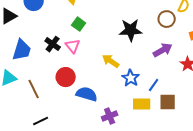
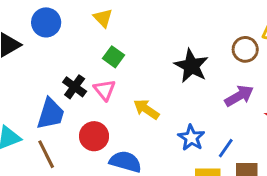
black star: (131, 30) -> (191, 66), turned 30
blue trapezoid: (22, 50) -> (51, 114), moved
yellow arrow: (111, 61) -> (146, 109), moved

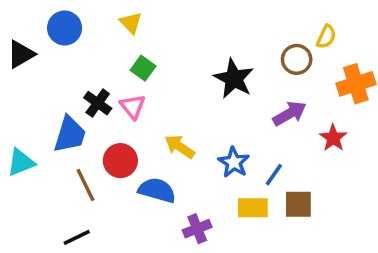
yellow arrow: (146, 109) -> (180, 147), moved
brown line: (46, 154) -> (85, 185), moved

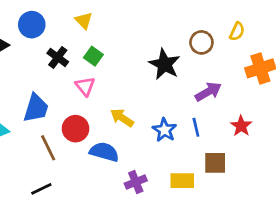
brown circle: (297, 59) -> (201, 42), moved
black cross: (98, 103) -> (58, 57), moved
red star: (333, 138) -> (241, 126), moved
blue line: (274, 175) -> (196, 127), moved, turned -48
yellow rectangle: (253, 208) -> (182, 181), moved

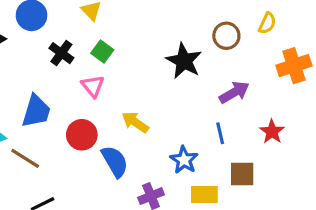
blue star: (164, 130) -> (184, 160), moved
brown line: (48, 148) -> (25, 158), moved, turned -32
blue semicircle: (104, 152) -> (115, 161), turned 44

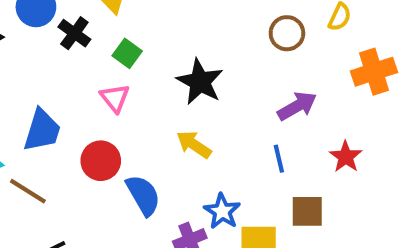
black cross: (61, 53) -> (74, 33), moved
black star: (184, 61) -> (200, 82), moved
yellow arrow: (135, 122) -> (194, 145), moved
blue star: (184, 160) -> (222, 211), moved

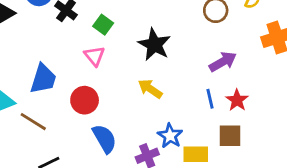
red star: (346, 157) -> (237, 100), moved
blue semicircle: (143, 195) -> (104, 139), moved

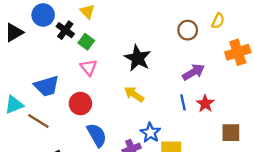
green square: (103, 25) -> (86, 42), moved
blue trapezoid: (43, 79) -> (47, 86), turned 56
brown square: (230, 136) -> (231, 133), moved

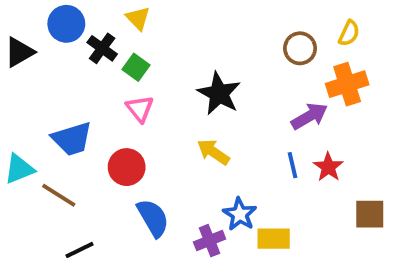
orange cross: (238, 52) -> (347, 84), moved

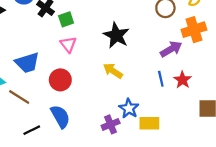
green square: (136, 67) -> (66, 19), turned 35
blue semicircle: (153, 218) -> (60, 116), moved

